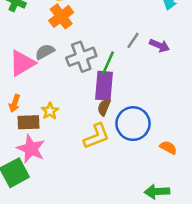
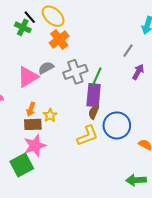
gray line: (133, 40) -> (128, 51), moved
purple arrow: (159, 45) -> (138, 72), moved, turned -84
orange arrow: (15, 103) -> (31, 109), moved
pink star: (31, 149) -> (35, 146), turned 30

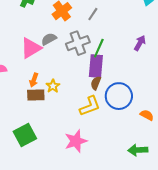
gray line: (128, 51) -> (93, 14), moved
pink star: (35, 146) -> (76, 141), moved

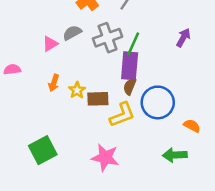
pink triangle: (31, 48) -> (50, 44), size x0.6
brown rectangle: (36, 95) -> (98, 99), moved
pink star: (76, 141) -> (105, 157), turned 30
green arrow: (138, 150) -> (175, 155), moved

